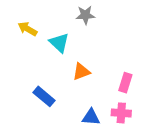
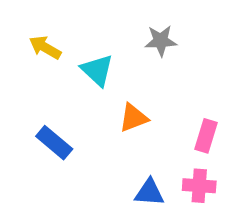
gray star: (85, 15) -> (161, 41), moved
blue rectangle: (44, 96) -> (54, 143), moved

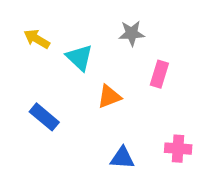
pink rectangle: (206, 136) -> (159, 74), moved
pink cross: (199, 186) -> (178, 149), moved

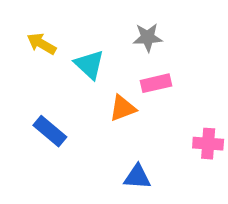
pink rectangle: (159, 74) -> (156, 83), moved, turned 60
pink cross: (178, 149) -> (208, 144), moved

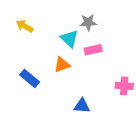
cyan triangle: (89, 64) -> (69, 39), moved
orange triangle: (123, 108) -> (62, 65), moved

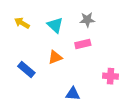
gray star: (88, 22) -> (87, 20), moved
cyan triangle: (69, 39) -> (55, 25), moved

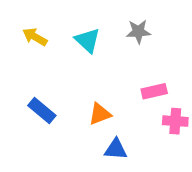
pink rectangle: (83, 44) -> (154, 91), moved
orange triangle: (55, 57) -> (100, 114), moved

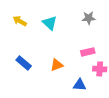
gray star: (138, 32) -> (89, 18), moved
blue triangle: (116, 149) -> (80, 85), moved

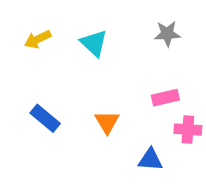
yellow arrow: (20, 21) -> (38, 39), turned -56
orange triangle: (57, 65) -> (107, 122), turned -40

